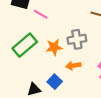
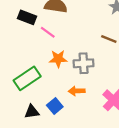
green rectangle: (25, 45) -> (27, 78), moved
orange star: (54, 47) -> (58, 59), moved

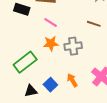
pink line: (48, 32) -> (51, 22), moved
orange arrow: (77, 91) -> (72, 80), moved, turned 64

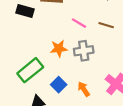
pink line: (51, 22) -> (79, 23), moved
blue square: (50, 85) -> (59, 85), moved

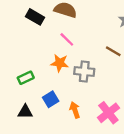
pink line: (79, 23) -> (67, 39), moved
green rectangle: (30, 70) -> (26, 78), size x0.6

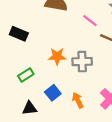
black rectangle: (35, 17) -> (19, 34), moved
pink line: (67, 39) -> (90, 21), moved

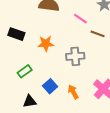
orange star: (57, 56) -> (46, 44), moved

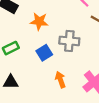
blue square: (50, 86) -> (44, 53), moved

